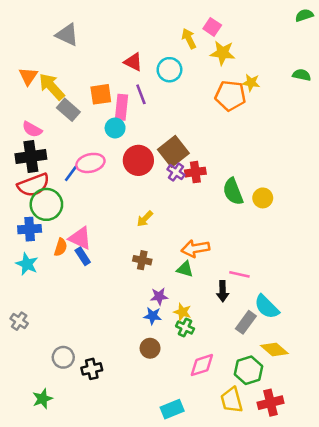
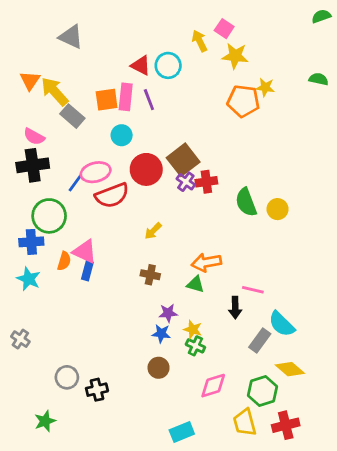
cyan circle: (169, 70) -> (168, 65), moved
pink rectangle: (122, 107) -> (126, 97), moved
red semicircle: (33, 185) -> (112, 195), moved
blue rectangle: (83, 256) -> (87, 271), turned 48

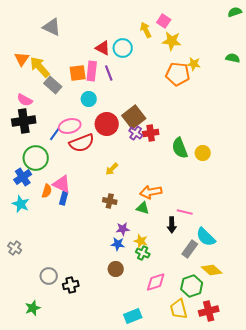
blue cross: (31, 242) -> (23, 177), turned -30

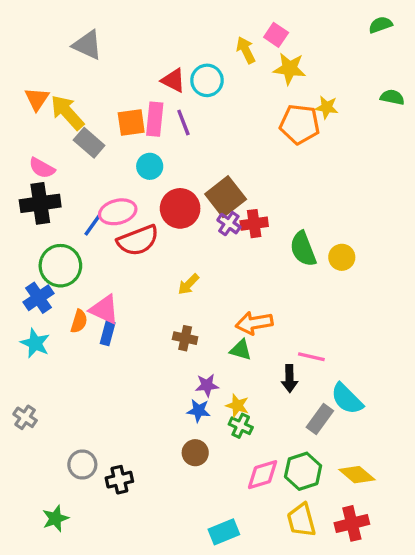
green semicircle: (235, 12) -> (381, 25), moved
yellow diamond: (212, 270) -> (357, 475), moved
green hexagon: (192, 286) -> (303, 471), moved

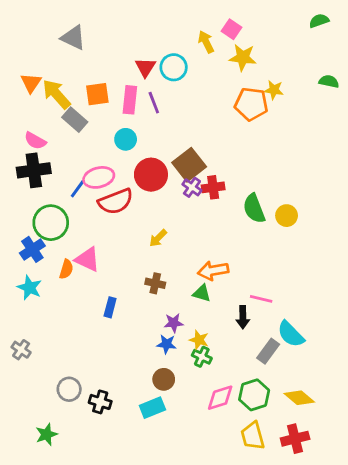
red triangle: (173, 80) -> (145, 67), turned 35
orange square: (131, 122) -> (97, 94), moved
blue rectangle: (108, 333) -> (110, 307), moved
black cross: (119, 480) -> (100, 402), turned 30
cyan rectangle: (224, 532) -> (152, 408), moved

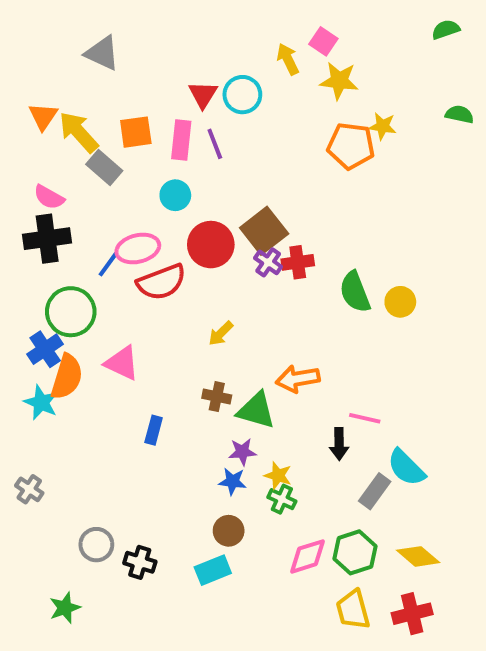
orange semicircle: (66, 269) -> (67, 377), moved, size x1.6
green triangle: (202, 293) -> (256, 410), moved, size x1.5

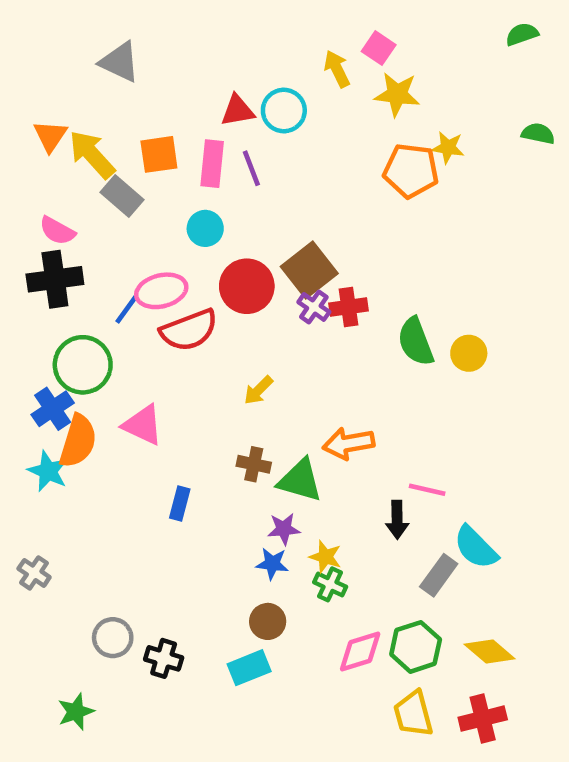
red triangle: (203, 95) -> (238, 110), turned 48

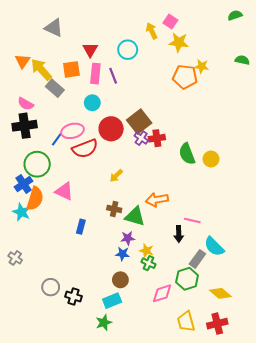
red triangle: (238, 110) -> (90, 50), moved, turned -49
green hexagon: (416, 647) -> (187, 279), moved
green star: (76, 712) -> (104, 323), moved

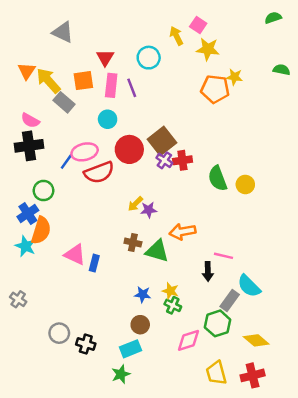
green circle: (37, 164) -> (44, 191), size x0.7
pink triangle: (64, 191) -> (75, 255), moved
purple star: (128, 238) -> (149, 210), moved

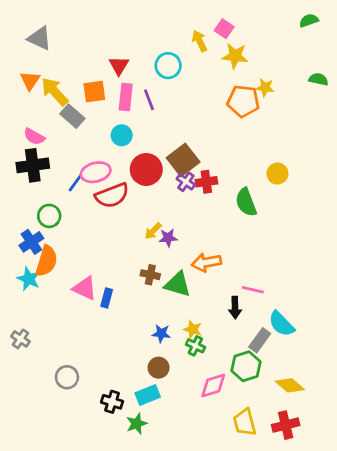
gray triangle: (63, 32) -> (40, 38), moved
yellow circle: (245, 184) -> (277, 174), moved
black cross: (86, 344) -> (112, 402), moved

